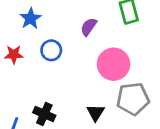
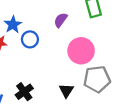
blue star: (30, 18) -> (13, 25), moved
black cross: (44, 114) -> (24, 92), turned 30

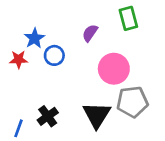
black triangle: (66, 91) -> (97, 115), size x1.6

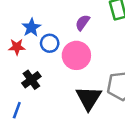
pink circle: (114, 69) -> (76, 55), moved
black cross: (48, 116) -> (31, 80), moved

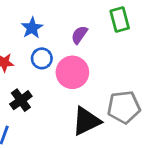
blue star: (31, 27) -> (32, 28), moved
black triangle: (89, 98) -> (86, 121), turned 32

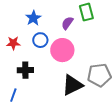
green rectangle: (120, 19) -> (86, 12), moved
black cross: (21, 100) -> (25, 70), turned 35

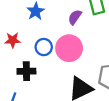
blue circle: (40, 40) -> (44, 47), moved

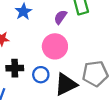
blue circle: (44, 47) -> (41, 75), moved

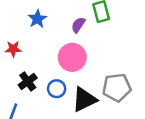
black cross: (15, 68) -> (28, 81), turned -35

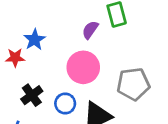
blue star: (37, 19) -> (35, 40), moved
gray pentagon: (117, 87) -> (133, 84), moved

